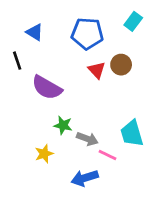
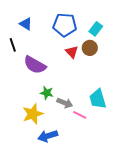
cyan rectangle: (133, 21) -> (96, 29), moved
yellow star: (44, 154) -> (33, 114), size x1.5
blue arrow: (85, 178) -> (48, 136), moved

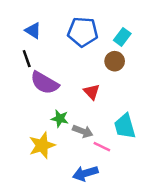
black line: (13, 45) -> (27, 59), moved
red triangle: (72, 52) -> (92, 92), moved
blue arrow: (48, 136) -> (85, 173), moved

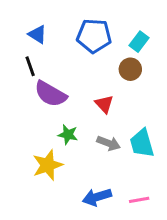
gray arrow: (83, 131) -> (109, 143), moved
pink line: (102, 147) -> (139, 200), moved, turned -36

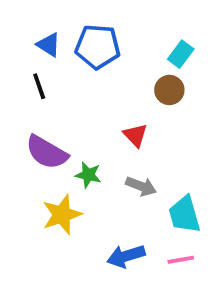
blue pentagon: (94, 36) -> (98, 47), moved
purple semicircle: (50, 94) -> (47, 152), moved
cyan trapezoid: (142, 143) -> (184, 215), moved

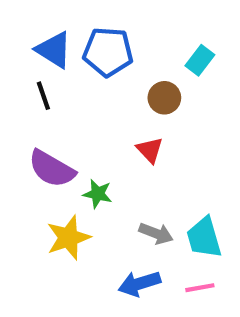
blue triangle: (49, 45) -> (54, 50), size x1.4
brown circle: (169, 90) -> (164, 98), moved
gray arrow: (141, 186) -> (156, 233), moved

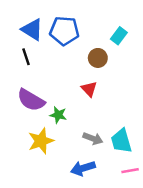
pink line: (200, 288) -> (130, 171), moved

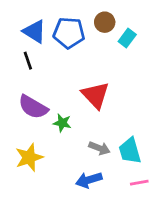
brown circle: (98, 58) -> (105, 22), moved
red triangle: (89, 89) -> (95, 95), size x1.6
yellow star: (41, 141) -> (29, 157), moved

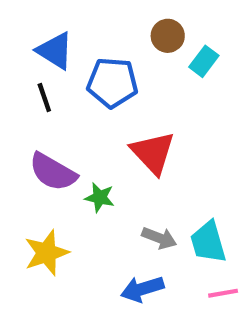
blue pentagon: (69, 33) -> (112, 83), moved

